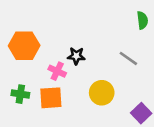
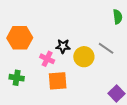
yellow circle: (102, 93) -> (84, 57), moved
orange square: (51, 98) -> (58, 81), moved

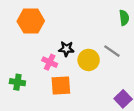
orange hexagon: (20, 38) -> (31, 21), moved

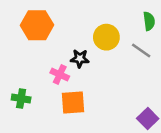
gray line: (112, 51) -> (141, 51), moved
yellow circle: (89, 60) -> (106, 37), moved

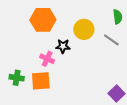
orange hexagon: (37, 25) -> (43, 20), moved
orange square: (73, 102) -> (41, 81), moved

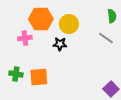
yellow circle: (84, 29) -> (69, 24), moved
pink cross: (47, 59) -> (25, 38), moved, turned -32

